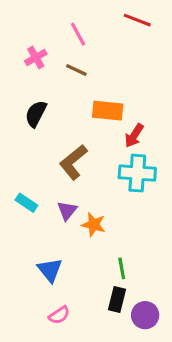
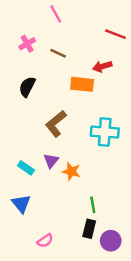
red line: (137, 20) -> (115, 34), moved
pink line: (78, 34) -> (56, 14), moved
red arrow: (134, 136) -> (102, 66), moved, turned 42
cyan rectangle: (26, 203) -> (26, 168), moved
blue triangle: (50, 270) -> (21, 204), moved

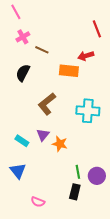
pink line: (56, 14) -> (16, 12), moved
red line: (115, 34) -> (97, 29), turned 48
brown line: (58, 53) -> (42, 50), moved
pink semicircle: (45, 241) -> (38, 202), turned 56
purple circle: (111, 241) -> (97, 176), moved

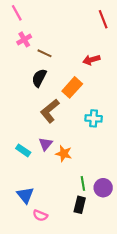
red line: (97, 29) -> (103, 19), moved
orange rectangle: (69, 71) -> (72, 87), moved, turned -54
black semicircle: (23, 73) -> (39, 78), moved
cyan cross: (88, 111) -> (94, 118), size x0.7
blue triangle: (18, 171) -> (25, 195), moved

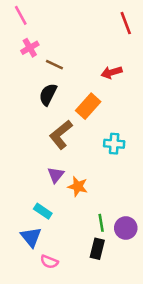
cyan rectangle: (23, 150) -> (43, 211), moved

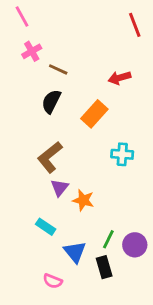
brown L-shape: (61, 135) -> (50, 157), moved
green line: (101, 223) -> (108, 239), turned 36
blue triangle: (31, 237) -> (75, 252), moved
black rectangle: (97, 249) -> (104, 267), turned -30

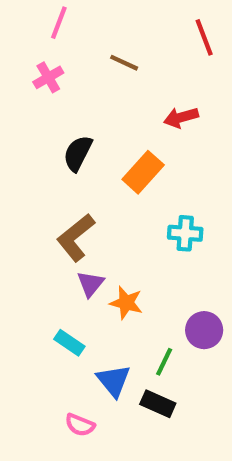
pink line: (22, 16) -> (59, 23), moved, turned 50
brown line: (58, 69) -> (124, 63), moved
purple circle: (135, 245) -> (204, 330), moved
black rectangle: (104, 267) -> (158, 404), turned -50

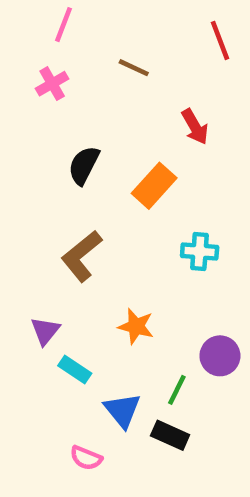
red arrow: (181, 117) -> (195, 127), turned -104
purple triangle: (90, 284) -> (45, 331), moved

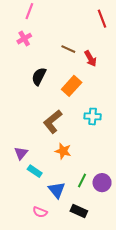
brown line: (134, 68) -> (68, 49), moved
brown L-shape: (82, 256) -> (53, 122), moved
purple circle: (220, 356) -> (102, 183), moved
black rectangle: (170, 435) -> (79, 211), moved

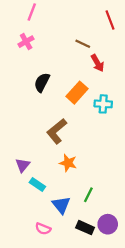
brown line: (68, 49) -> (83, 44), moved
cyan cross: (93, 116) -> (103, 104), moved
purple circle: (102, 183) -> (108, 224), moved

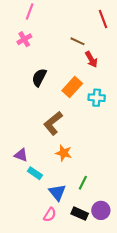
purple triangle: (23, 165) -> (21, 155), turned -48
pink semicircle: (43, 229) -> (50, 215), moved, turned -80

